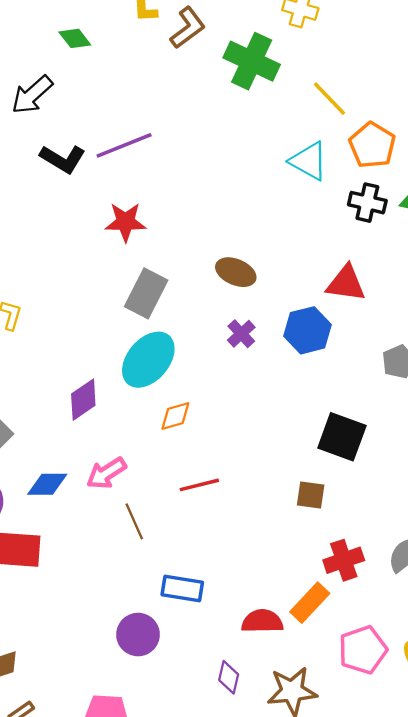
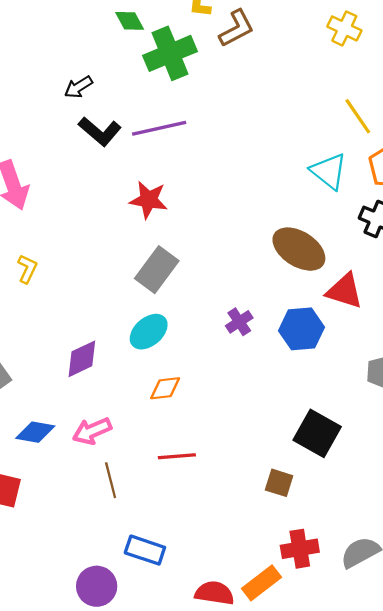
green cross: (252, 61) -> (170, 53), moved, turned 33
black arrow: (32, 95) -> (78, 87), moved, size x0.7
brown ellipse: (236, 272) -> (299, 249), moved, size x1.4
cyan ellipse: (148, 360) -> (149, 332), size x0.7

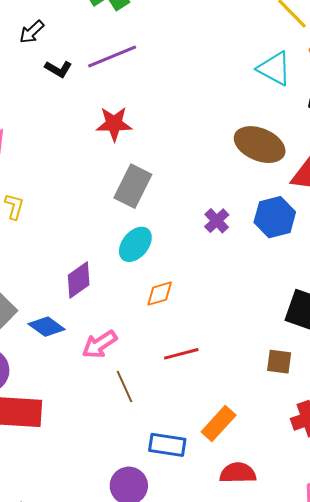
black L-shape: (100, 131) -> (58, 69), size x0.7
blue diamond: (35, 432) -> (47, 327), moved, turned 36
orange rectangle: (262, 583) -> (219, 424), moved

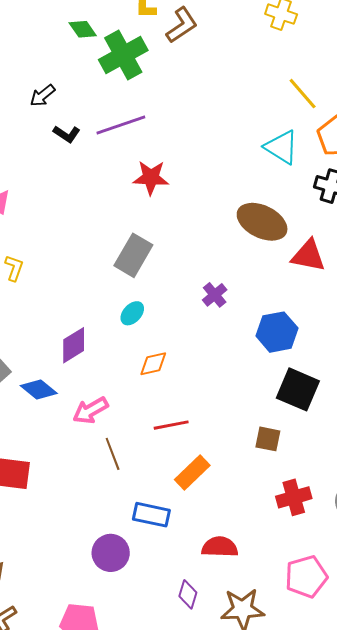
red star: (114, 124) -> (151, 178), moved
blue hexagon: (275, 217) -> (277, 332), moved
cyan ellipse: (135, 244) -> (132, 313), size x0.7
orange rectangle: (219, 424) -> (192, 472), moved

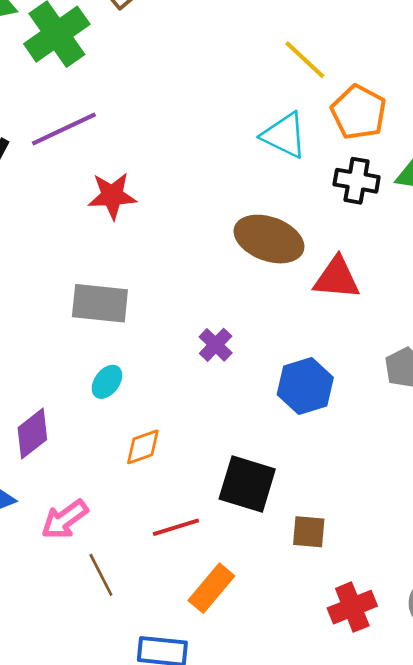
gray rectangle: (133, 255) -> (100, 303), turned 72
black square: (298, 389) -> (247, 484), moved

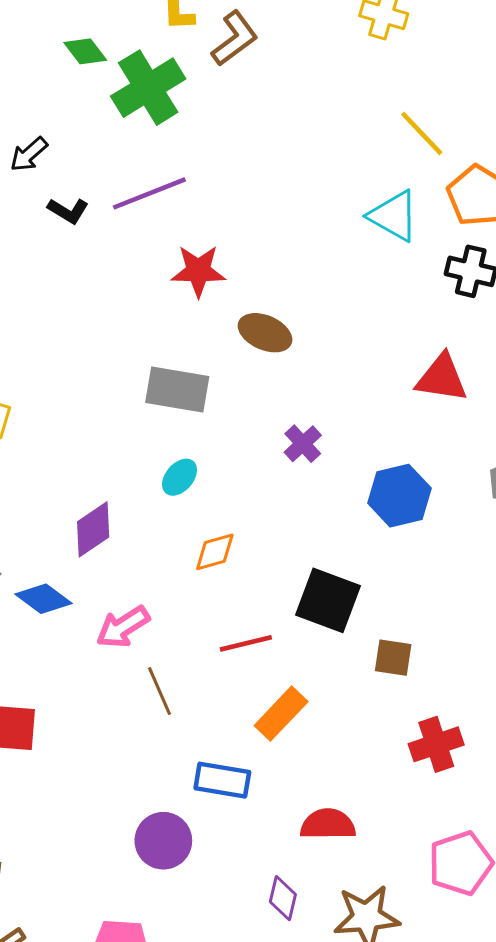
brown ellipse: (269, 239) -> (265, 333), moved, size x0.7

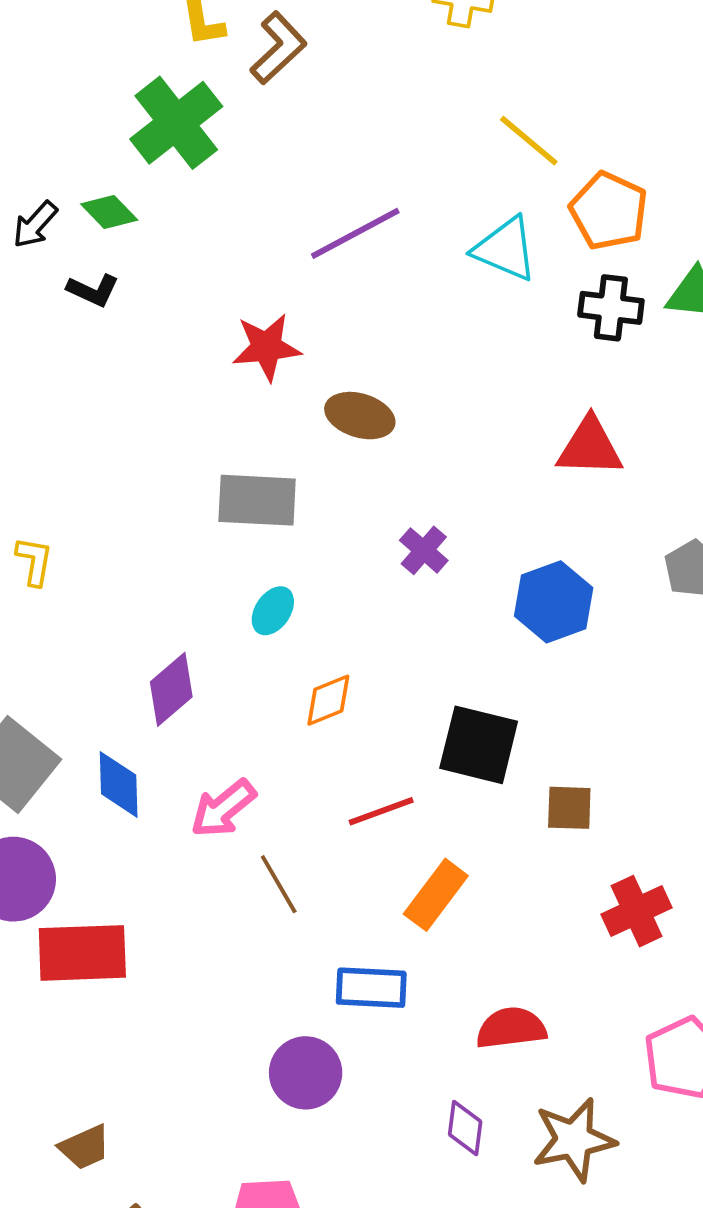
green diamond: (85, 51) -> (109, 212), moved
purple line: (149, 193) -> (355, 233), moved
blue diamond: (44, 599) -> (119, 784), turned 58

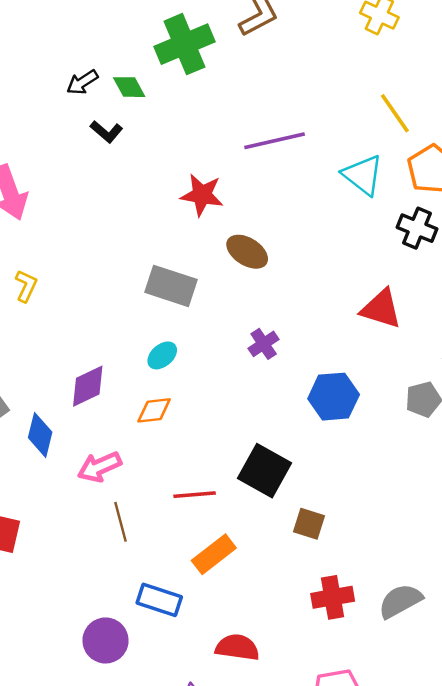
orange diamond: (328, 700) -> (154, 410), moved

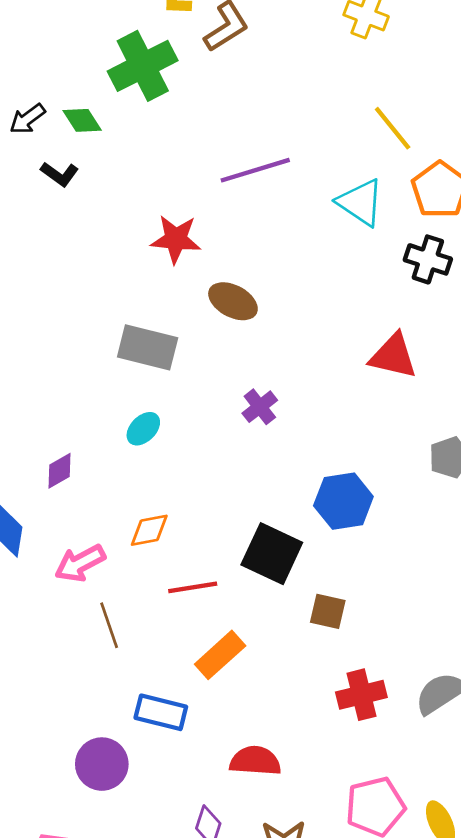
purple diamond: (88, 386) -> (60, 471), size x0.7
blue hexagon: (334, 397) -> (343, 501), moved
orange diamond: (154, 410) -> (149, 530), moved

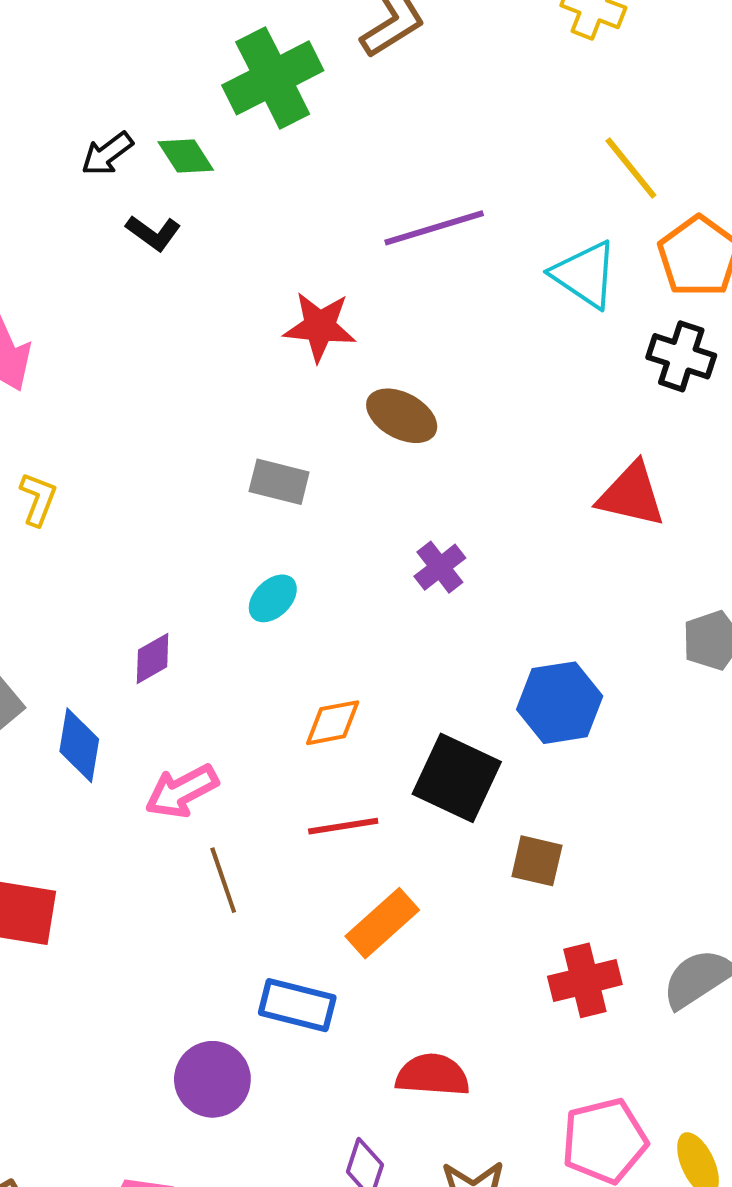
gray rectangle: (148, 347) -> (279, 482), size x0.7
orange diamond: (149, 530) -> (333, 723), moved

